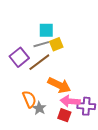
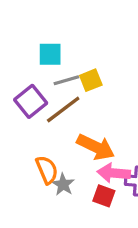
cyan square: (46, 30) -> (50, 54), moved

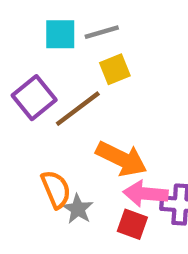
gray line: (66, 80) -> (102, 32), moved

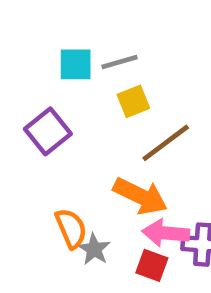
brown line: (78, 109) -> (166, 143), moved

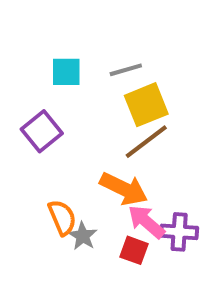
gray line: (120, 62) -> (126, 70), moved
yellow square: (133, 101) -> (146, 105), moved, size x1.5
pink arrow: (166, 233) -> (146, 222), turned 36

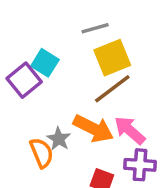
cyan square: (66, 72) -> (45, 63), moved, turned 32
pink arrow: (146, 222) -> (130, 130), moved
gray star: (83, 236) -> (59, 139), moved

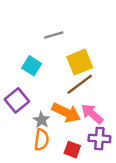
gray line: (95, 28) -> (54, 35), moved
purple square: (24, 80) -> (17, 100), moved
orange semicircle: (41, 153) -> (41, 140), moved, turned 30

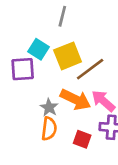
gray line: (54, 35) -> (62, 16), turned -60
yellow square: (80, 62) -> (68, 56), moved
purple square: (17, 100) -> (23, 69), moved, turned 35

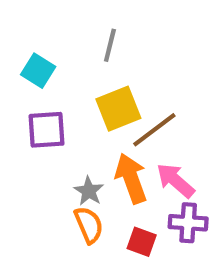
cyan square: (38, 49) -> (38, 71), moved
orange arrow: (76, 100) -> (131, 178), turned -136
orange semicircle: (49, 129) -> (89, 225), turned -30

